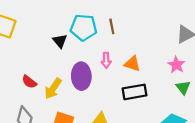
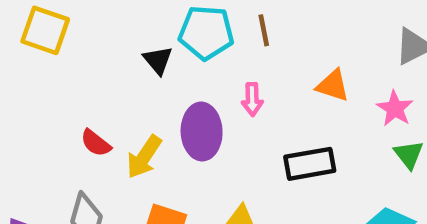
orange triangle: (132, 64) -> (333, 86), moved

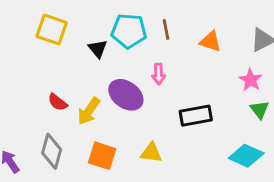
yellow square: (45, 30) -> (52, 29), moved
orange triangle: (333, 86) -> (211, 41), moved
purple ellipse: (202, 132) -> (126, 95), turned -52

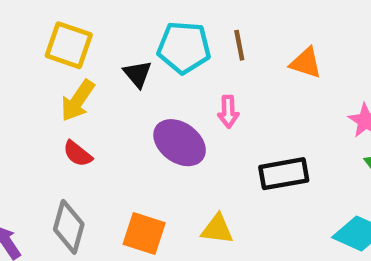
yellow arrow: (89, 111) -> (78, 101), moved

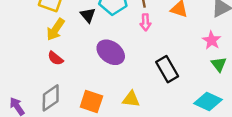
pink arrow: (228, 112) -> (146, 22), moved
black rectangle: (284, 174) -> (167, 69), turned 70
gray diamond: (69, 227) -> (51, 98), turned 40

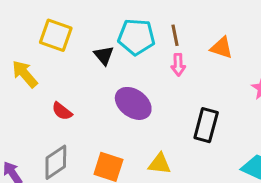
yellow arrow: (55, 29) -> (25, 74), moved, turned 105
black rectangle: (167, 69) -> (206, 125), turned 45

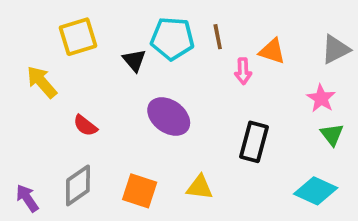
yellow square: (56, 35) -> (78, 37), turned -36
pink arrow: (178, 65) -> (243, 71), moved

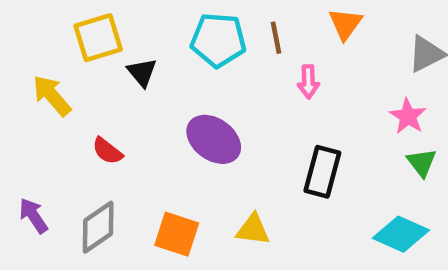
orange triangle: (272, 51) -> (345, 24), moved, turned 48
black triangle: (134, 60) -> (142, 72), moved
purple arrow: (27, 198) -> (33, 216), moved

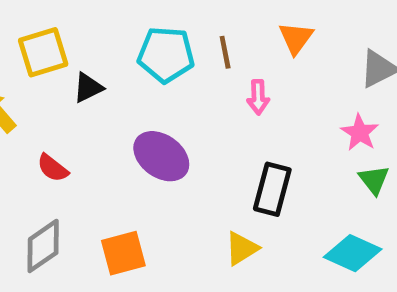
black triangle: (142, 72) -> (88, 88), turned 44
yellow triangle: (253, 229) -> (242, 248), moved, turned -39
orange square: (177, 234) -> (123, 253), turned -33

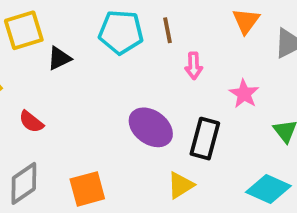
orange triangle: (296, 38) -> (246, 21), moved
pink star: (360, 133) -> (244, 94), moved
purple ellipse: (161, 156) -> (151, 127), moved

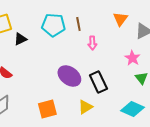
pink star: (244, 94) -> (132, 58), moved
black rectangle: (205, 139) -> (98, 82), turned -40
orange square: (87, 189) -> (47, 109), moved

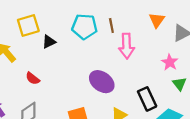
pink arrow: (92, 43) -> (127, 46), size x1.6
black rectangle: (98, 82) -> (147, 99), moved

